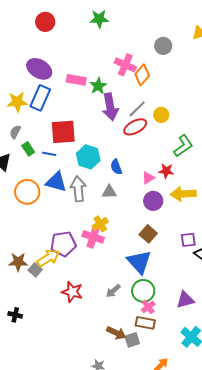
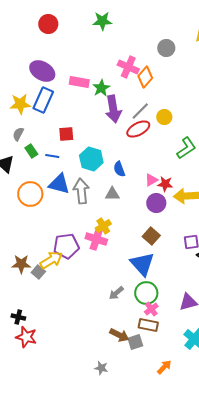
red square: (63, 132) -> (66, 134), size x0.6
red star: (166, 171) -> (165, 184), moved
red star: (72, 292) -> (26, 337), moved

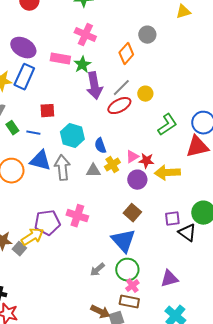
gray circle: (166, 48) -> (147, 35), moved
pink cross: (128, 67) -> (85, 35), moved
yellow cross: (103, 226) -> (112, 165), moved

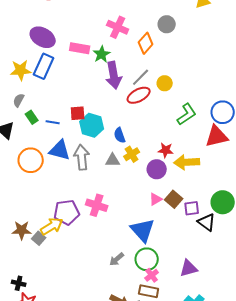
pink cross: (85, 35) -> (118, 27), moved
red square: (47, 111) -> (78, 113), moved
pink triangle: (132, 157) -> (156, 199), moved
brown square: (132, 213) -> (174, 199), moved

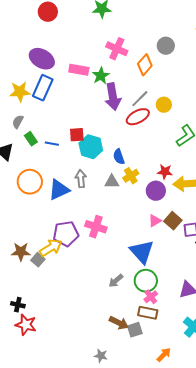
blue triangle: (60, 150) -> (59, 190), moved, turned -40
gray arrow: (82, 157) -> (81, 179), size x0.7

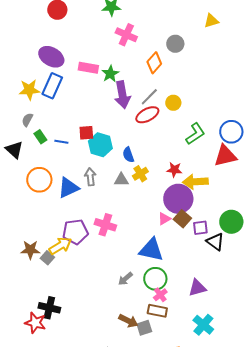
pink cross: (117, 49) -> (126, 35), moved
purple circle: (156, 191) -> (178, 199), moved, size x1.5
blue triangle: (142, 252) -> (151, 250), turned -36
black cross: (18, 305) -> (49, 308), moved, size x1.5

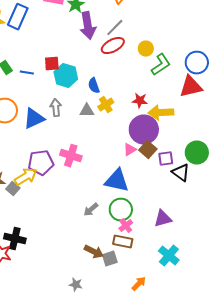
yellow circle: (173, 103) -> (146, 49), moved

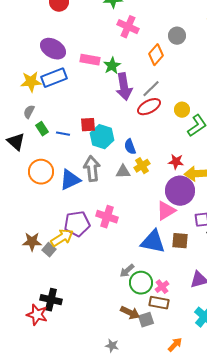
blue rectangle: (18, 17) -> (54, 78), turned 45
gray arrow: (56, 108) -> (92, 169), size x1.4
pink triangle: (130, 150) -> (166, 211), size x1.5
brown square: (148, 150) -> (180, 241), moved, turned -36
green circle: (121, 210) -> (141, 283), moved

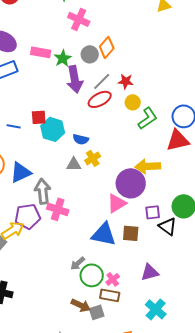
gray circle: (177, 36) -> (90, 54), moved
blue semicircle: (130, 147) -> (81, 139), turned -56
red star: (176, 162) -> (126, 81), moved
gray arrow: (92, 169) -> (43, 191), moved

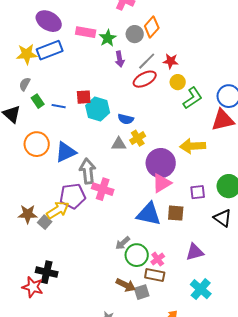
purple arrow: (75, 79) -> (120, 59), size x0.6
purple circle: (131, 183) -> (161, 163), moved
black triangle: (168, 226) -> (223, 218), moved

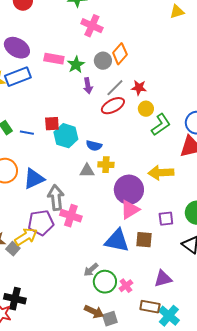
yellow cross: (138, 138) -> (106, 165), turned 35
brown rectangle: (155, 275) -> (150, 307), moved

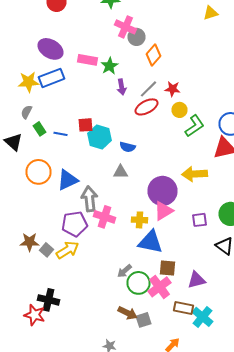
gray circle: (103, 61) -> (136, 37), moved
yellow cross: (106, 165) -> (140, 220), moved
yellow arrow: (26, 237) -> (68, 250), moved
brown square: (144, 240) -> (168, 268), moved
pink cross: (126, 286) -> (160, 287), size x1.6

